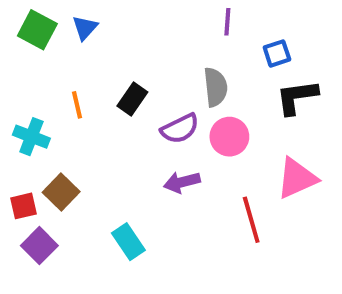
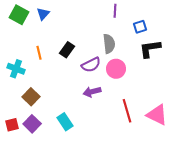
pink triangle: (297, 178) -> (157, 115), moved, turned 50
red square: (23, 206) -> (12, 125), moved
purple square: (39, 246) -> (32, 124), moved

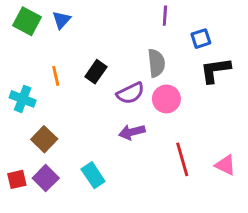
pink triangle: (157, 115) -> (225, 165), size x0.7

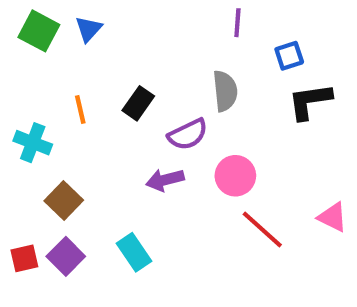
pink circle: (166, 99) -> (235, 176), moved
purple arrow: (132, 132) -> (165, 180), moved
red line: (182, 159) -> (262, 230), turned -32
pink triangle: (225, 165) -> (333, 217), moved

